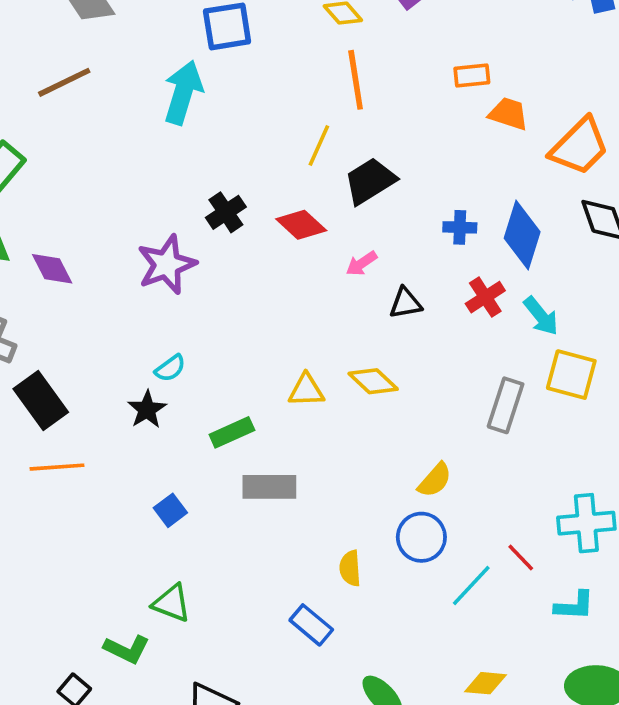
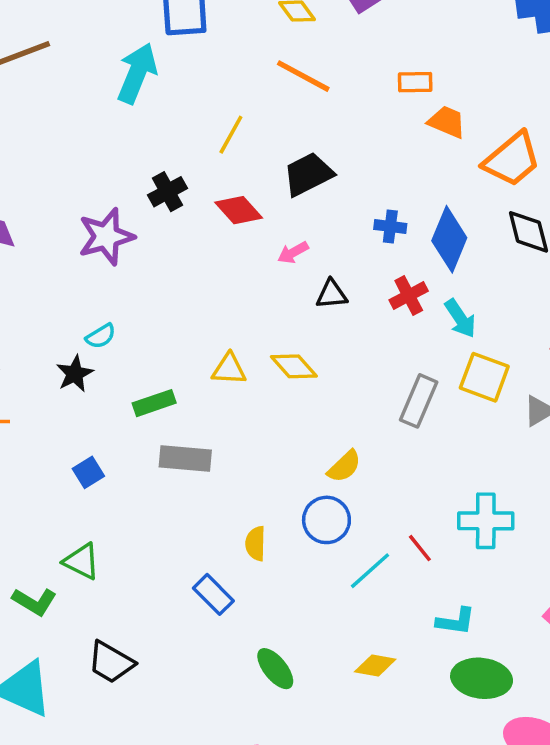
orange line: (356, 80) -> (303, 76), turned -58
yellow line: (319, 145) -> (231, 135), moved
cyan L-shape: (574, 606) -> (456, 621), moved

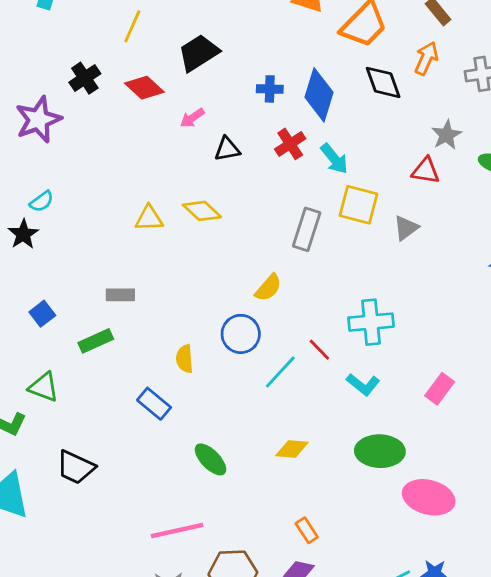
green rectangle: (154, 403) -> (96, 341), moved
gray rectangle: (185, 459) -> (120, 295), size x0.7
yellow semicircle: (344, 466) -> (268, 288), moved
cyan L-shape: (456, 621) -> (363, 384), moved, turned 36

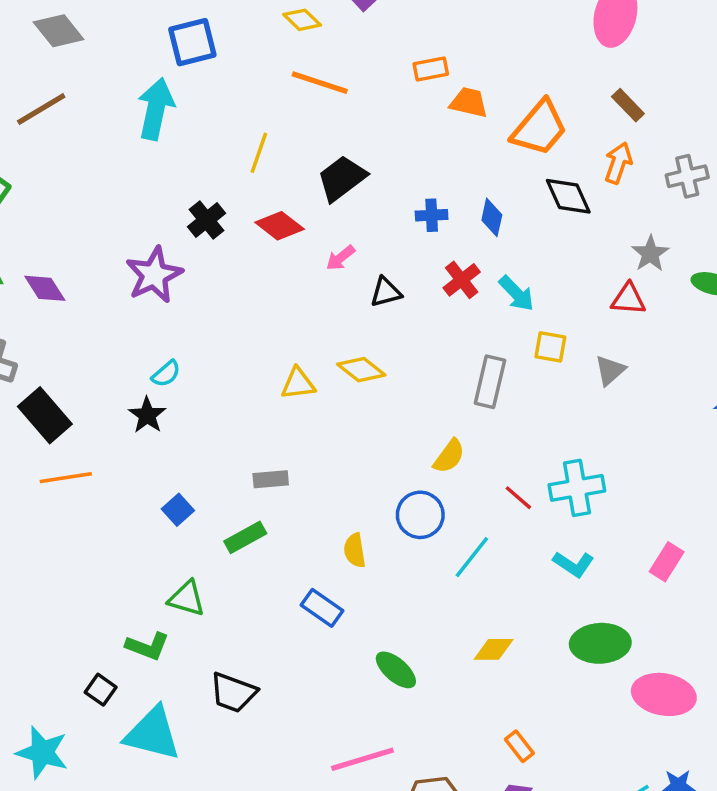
blue diamond: (319, 95) -> (492, 217), size x0.6
yellow square: (358, 205) -> (550, 347), size x0.7
red line: (319, 350) -> (518, 498), moved

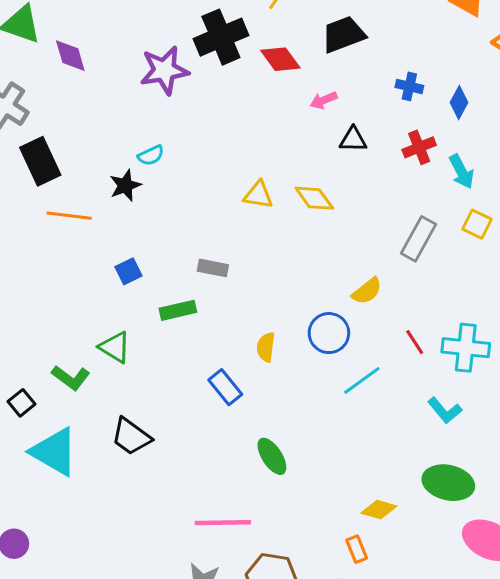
black cross: (206, 220) -> (221, 37), size x1.6
orange line: (66, 478) -> (69, 216), moved
yellow diamond: (494, 649) -> (379, 510), moved

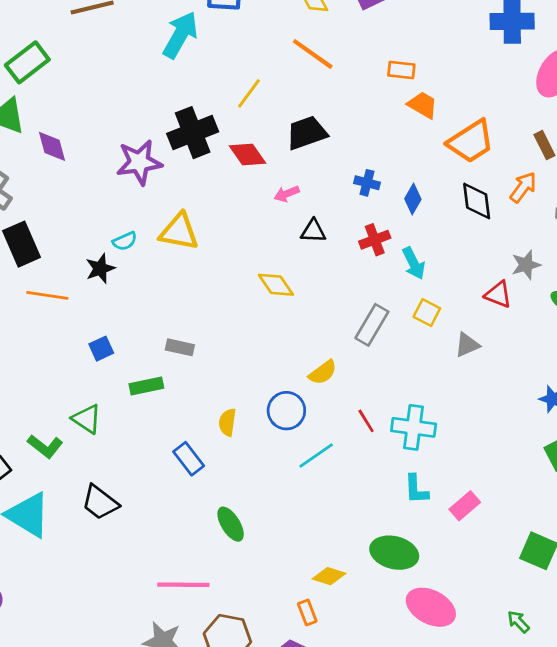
yellow triangle: (258, 195) -> (179, 232), moved, size x1.4
cyan L-shape: (445, 410) -> (416, 489), moved, turned 36

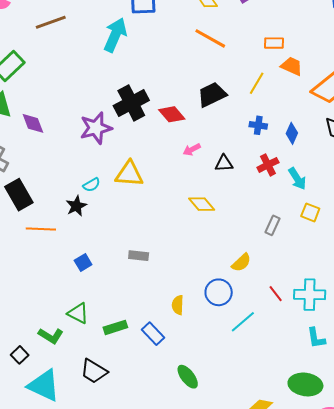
yellow line: (249, 93) -> (257, 83), moved
pink arrow: (287, 194) -> (192, 150), moved
gray rectangle: (372, 325) -> (273, 225), size x0.7
green rectangle: (146, 386) -> (115, 327), moved

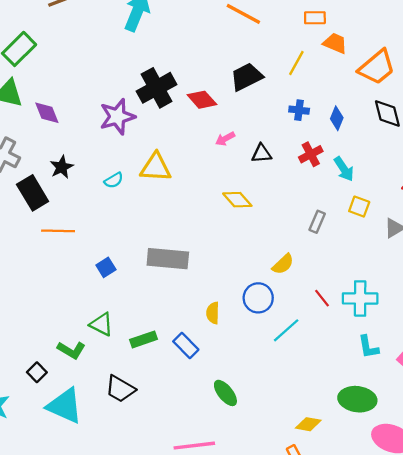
black star: (76, 206) -> (62, 167), moved
gray rectangle: (139, 256) -> (168, 259), size x1.8

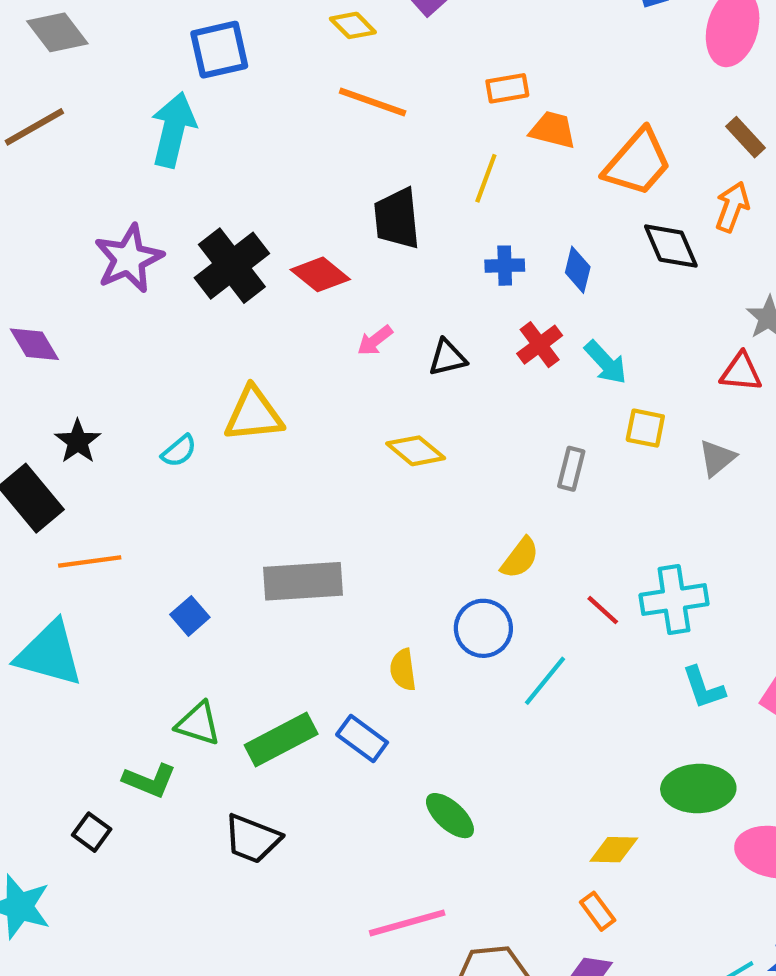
black trapezoid: (247, 77) -> (397, 219), turned -60
purple star: (117, 117) -> (129, 259), moved
green rectangle: (143, 339) -> (281, 739), size x1.4
cyan triangle: (65, 406) -> (49, 654), moved

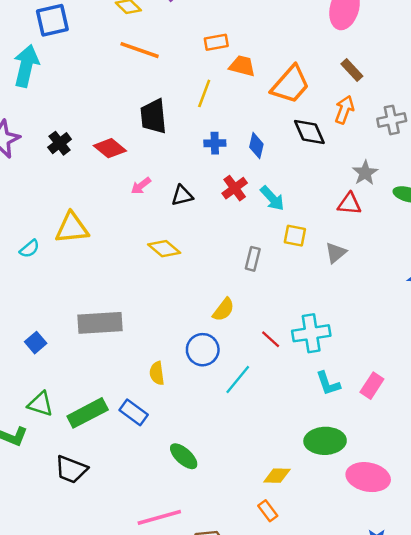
black cross: (232, 266) -> (60, 143), size x0.6

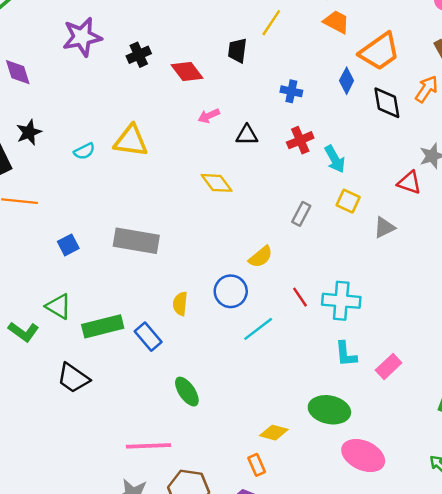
yellow line: (204, 93) -> (271, 23), moved
black trapezoid: (153, 116) -> (237, 51), size x0.7
blue diamond: (256, 146) -> (347, 81), moved

